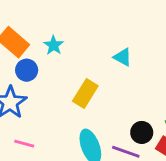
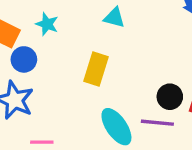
cyan triangle: (123, 57) -> (114, 18), moved

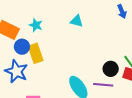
yellow rectangle: (96, 69) -> (36, 53), moved, turned -36

